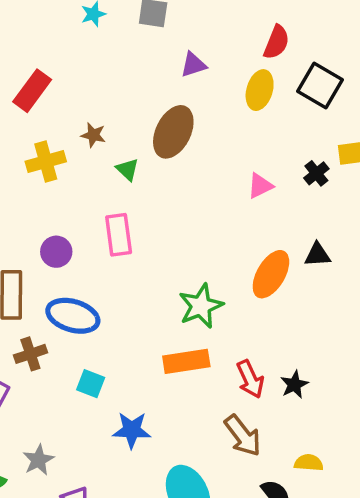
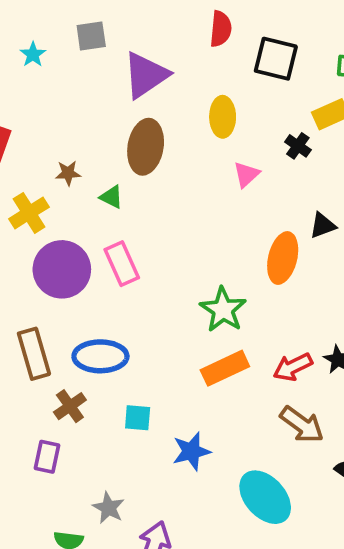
purple triangle: (193, 65) -> (146, 75), size x1.8
yellow ellipse: (260, 90) -> (223, 117), moved
purple circle: (56, 252) -> (62, 269), moved, size x1.8
red arrow: (250, 379) -> (293, 367), turned 105

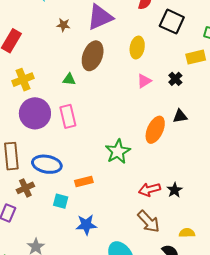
black cross: (298, 146) -> (175, 79), moved
brown star: (68, 173) -> (63, 25), moved
green triangle: (111, 197) -> (69, 79), turned -32
orange rectangle: (225, 368) -> (84, 181), moved, size x0.7

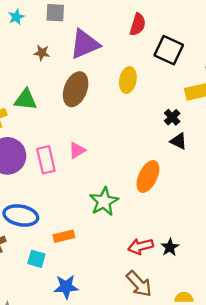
green triangle: (69, 79) -> (26, 100), moved, size x1.5
pink triangle: (144, 81) -> (77, 150), moved
black triangle: (180, 116) -> (179, 141), moved, turned 35

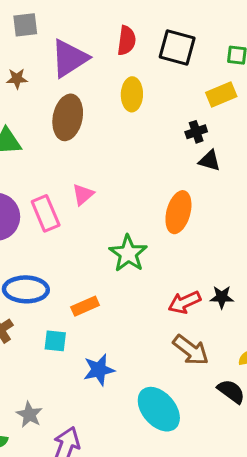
red semicircle: (138, 24) -> (127, 40), moved
black cross: (172, 117) -> (196, 132), turned 35
black star: (170, 247) -> (222, 297), turned -30

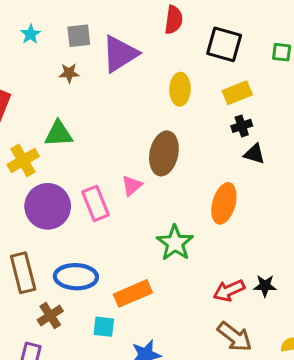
gray square: (25, 25) -> (79, 36), moved
red semicircle: (127, 40) -> (174, 20), moved
yellow rectangle: (221, 95) -> (237, 93), moved
brown ellipse: (68, 117) -> (164, 153), moved
orange rectangle: (85, 306) -> (133, 293), size x1.4

